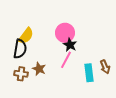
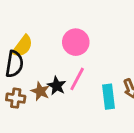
black star: (70, 45) -> (57, 86), moved

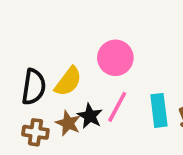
yellow semicircle: (23, 46) -> (68, 81), moved
cyan rectangle: (109, 97) -> (159, 110), moved

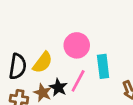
cyan rectangle: (159, 110) -> (103, 66), moved

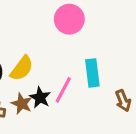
pink circle: (77, 45) -> (69, 19), moved

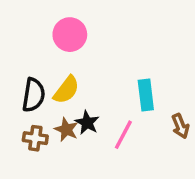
pink circle: (69, 19) -> (70, 35), moved
pink line: (63, 90) -> (123, 135), moved

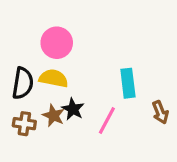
pink circle: (70, 35) -> (57, 43), moved
yellow semicircle: (66, 90) -> (53, 78), turned -116

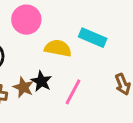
yellow semicircle: (53, 78) -> (58, 48), moved
cyan rectangle: (128, 83) -> (93, 38), moved, turned -60

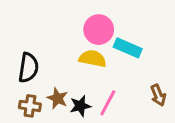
pink circle: (26, 20) -> (99, 30), moved
black star: (41, 81) -> (80, 106), moved, turned 30

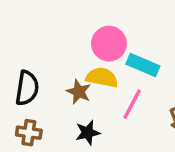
brown star: (57, 98) -> (79, 92), moved
pink line: (108, 103) -> (132, 104), moved

